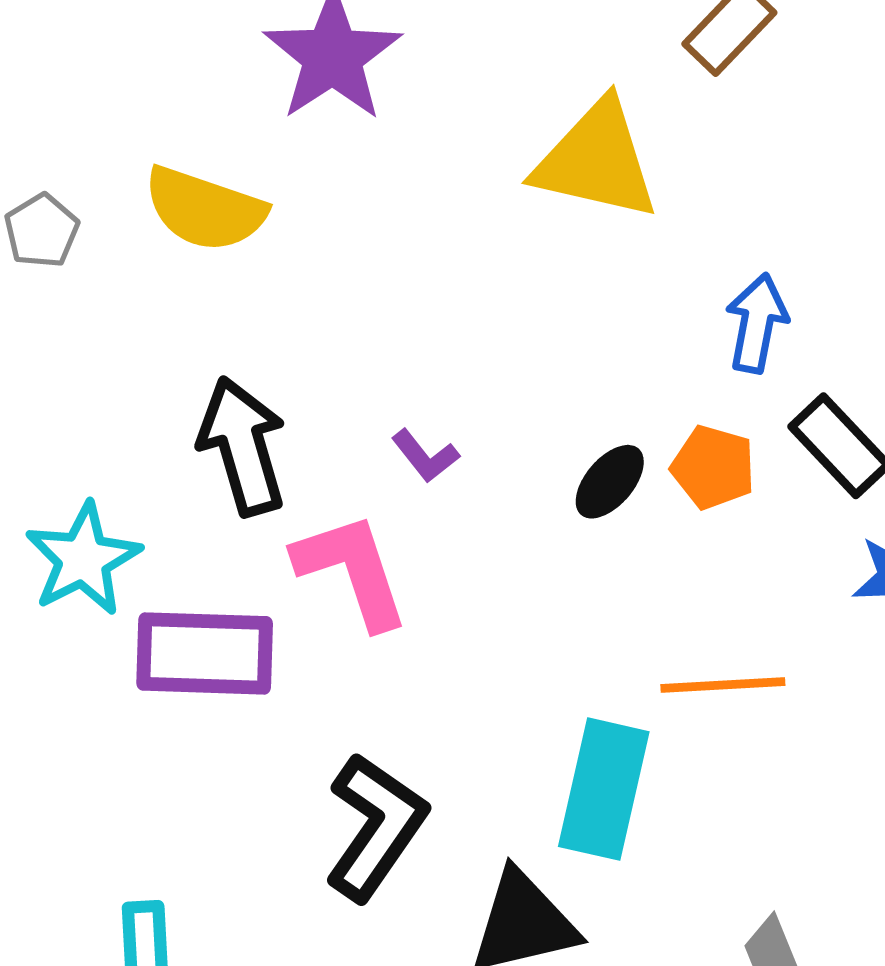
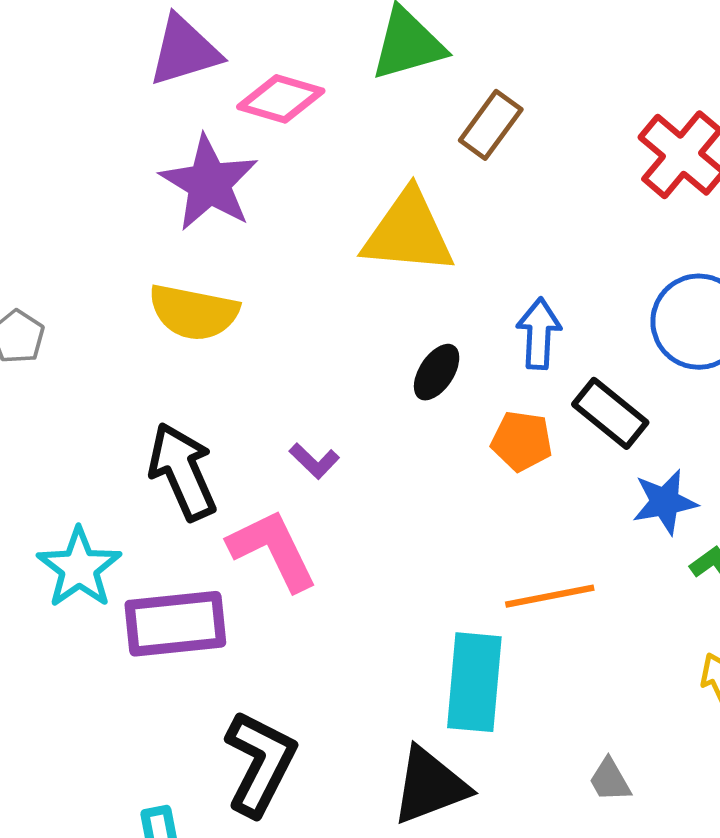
yellow semicircle: (205, 209) -> (194, 312), moved
black ellipse: (610, 482) -> (437, 372), moved
black L-shape: (376, 827) -> (260, 763), moved

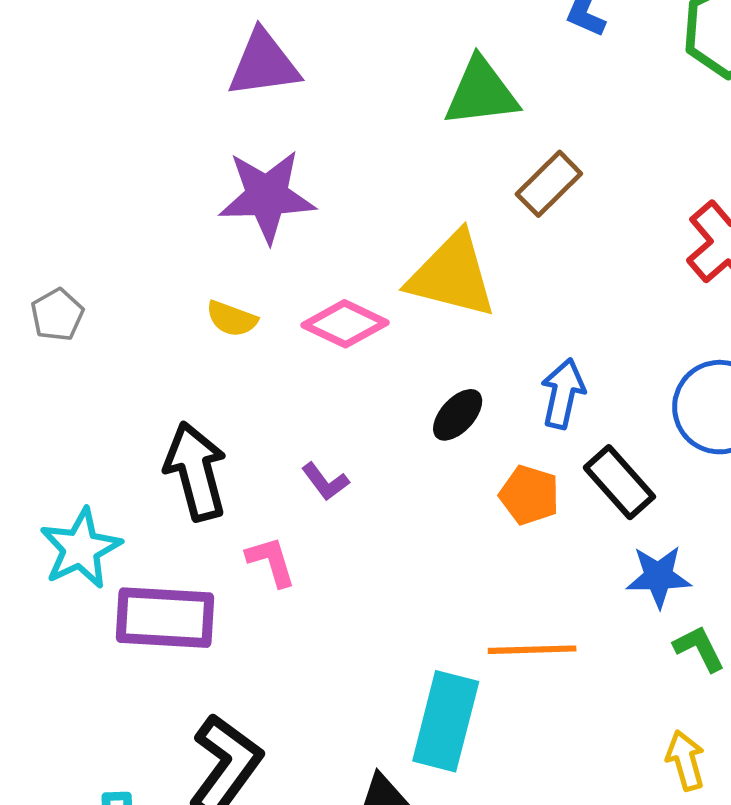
pink diamond: (281, 99) -> (345, 324), moved
purple star: (209, 183) -> (267, 196), turned 30
yellow semicircle: (194, 312) -> (232, 319), size x0.6
pink L-shape: (273, 550) -> (271, 561), size x0.6

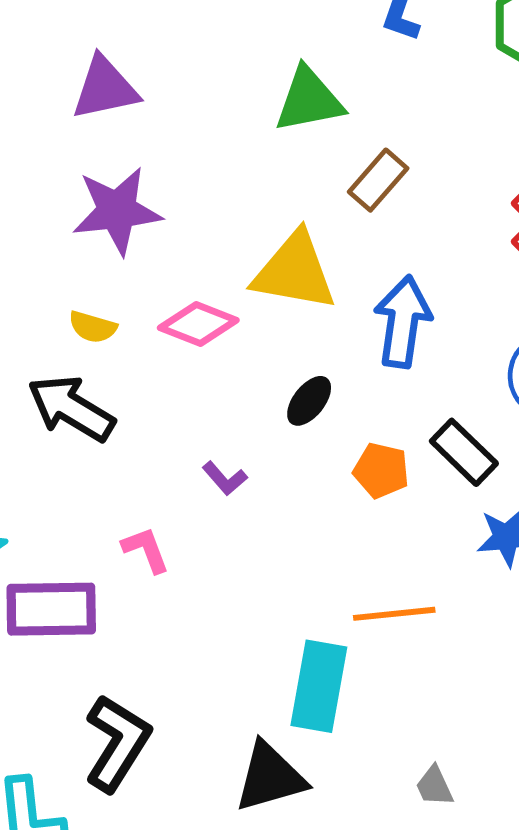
blue arrow: (563, 394) -> (403, 322), moved, size x1.4
black arrow: (196, 471) -> (71, 408), moved, turned -40
purple L-shape: (325, 482) -> (225, 478), moved

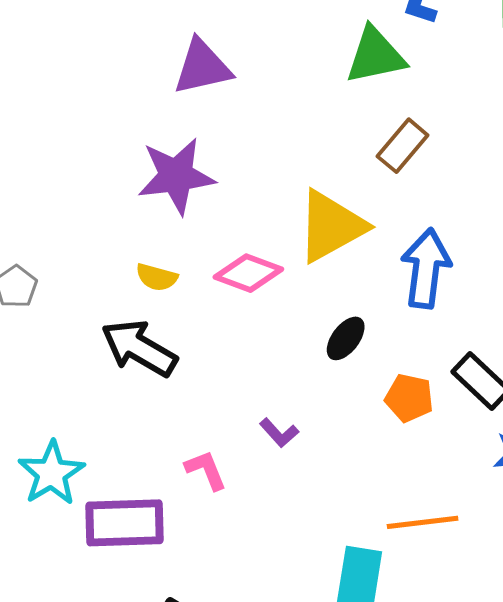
purple triangle: (105, 88) -> (202, 67), moved
green triangle: (309, 100) -> (375, 56), moved
yellow triangle: (294, 271) -> (331, 226), turned -38
purple L-shape: (225, 478) -> (279, 433), moved

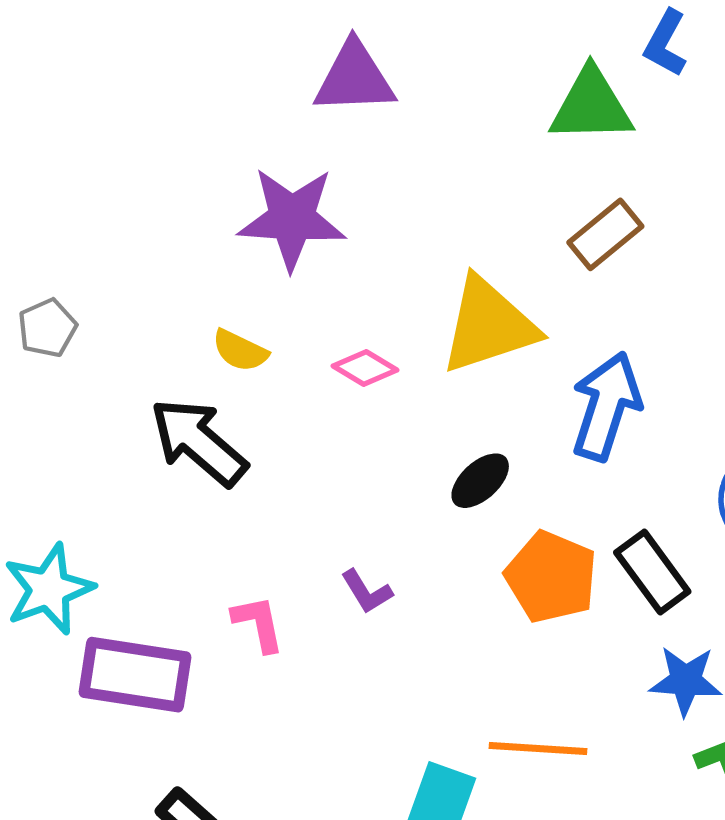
pink diamond: (248, 273) -> (365, 368), size x0.7
orange pentagon: (409, 398) -> (551, 577), size x1.4

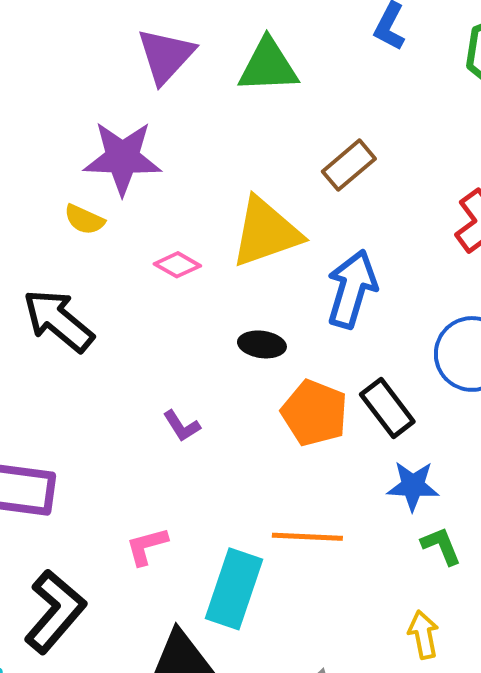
purple triangle: (354, 78) -> (166, 56), turned -44
green triangle: (591, 106) -> (268, 66), moved
yellow semicircle: (240, 351) -> (84, 220), moved
black ellipse: (480, 481) -> (262, 344), turned 51
pink L-shape: (258, 623) -> (147, 546), moved, turned -93

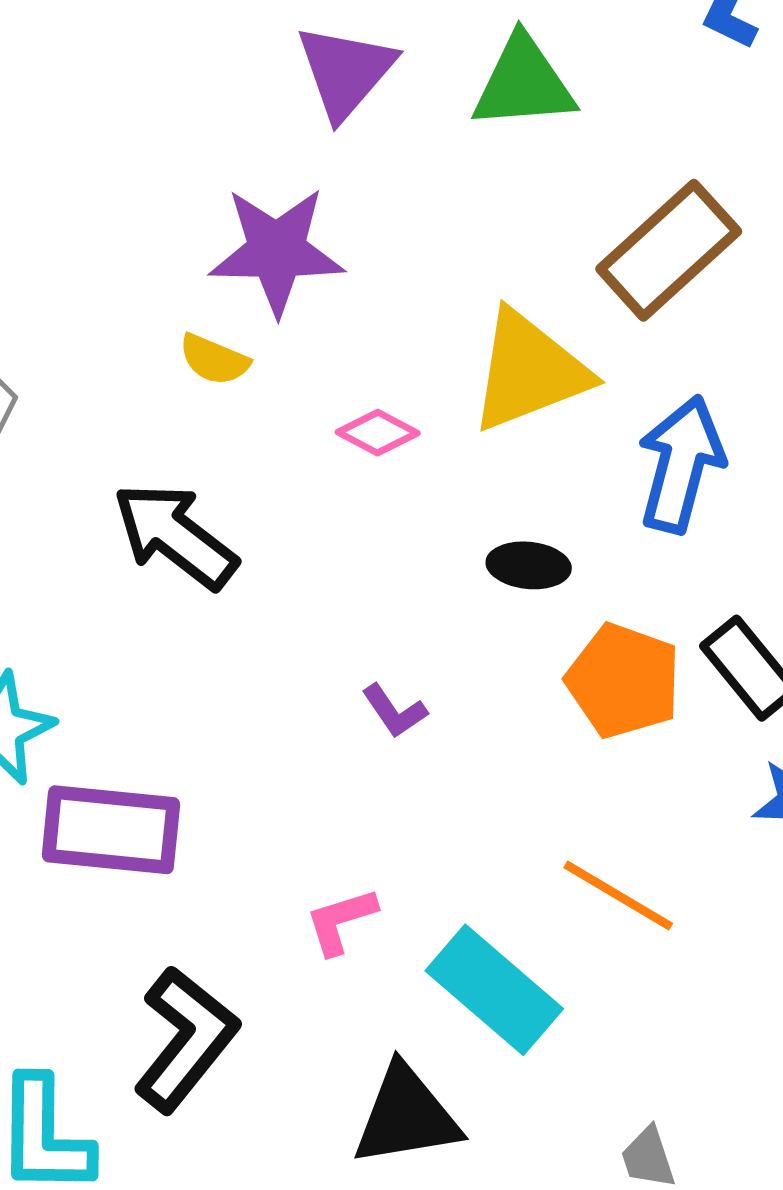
brown rectangle: (349, 165) -> (669, 250), size x1.5
orange line: (307, 537) -> (618, 895), turned 30
cyan rectangle: (234, 589) -> (494, 990), turned -66

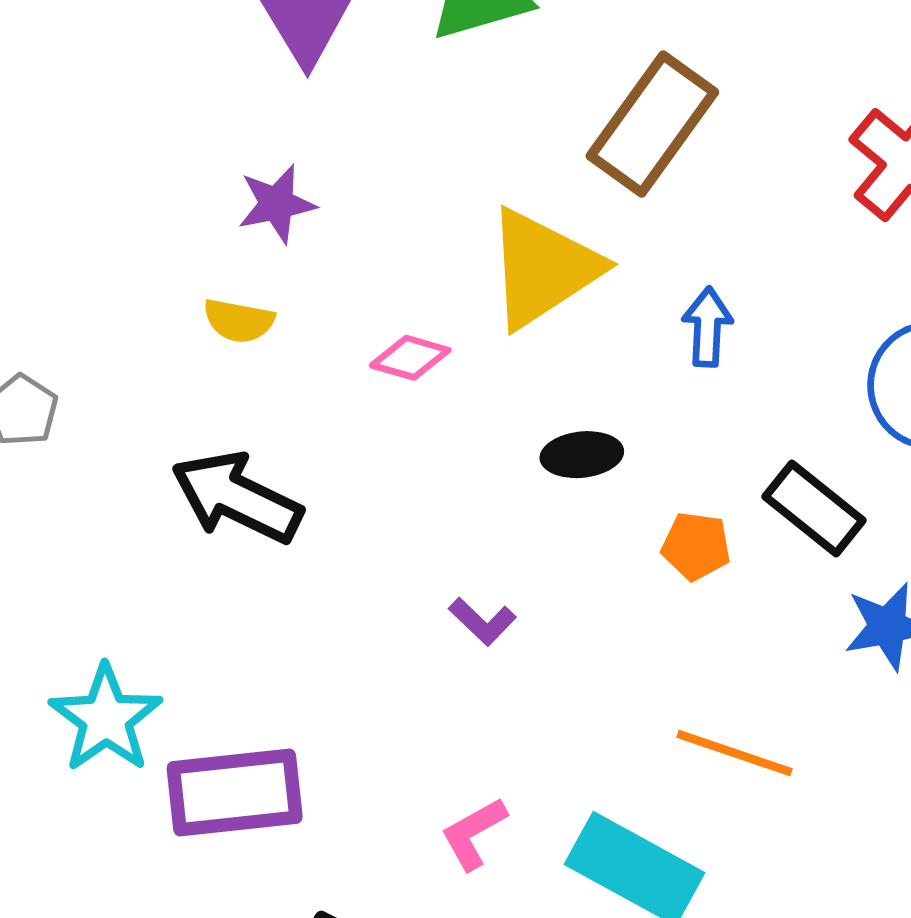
purple star: (277, 251) -> (277, 204), size x0.6
blue arrow: (681, 464) -> (707, 327), size x0.6
orange pentagon: (623, 681) -> (696, 546), size x0.6

